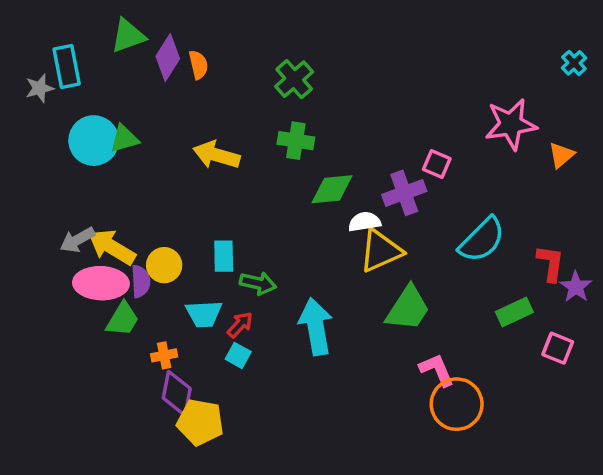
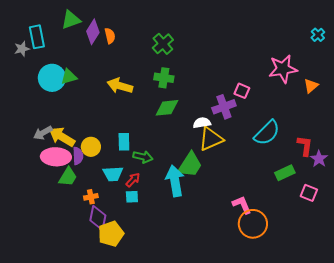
green diamond: (332, 189) -> (167, 108), moved
green trapezoid: (408, 308) -> (190, 165), moved
cyan square: (238, 355) -> (132, 197), turned -32
yellow pentagon: (200, 422) -> (111, 234), turned -30

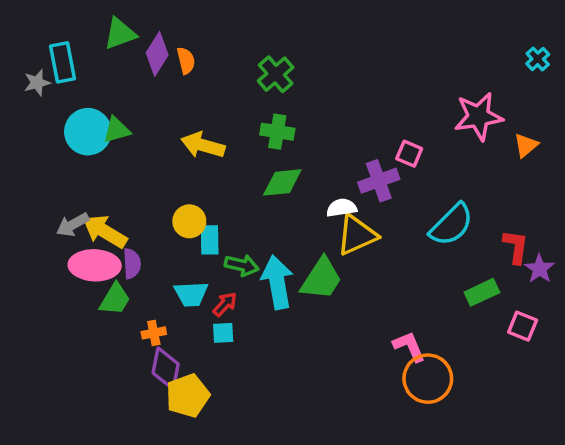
yellow circle: (91, 147) -> (189, 221), moved
cyan arrow: (175, 181) -> (277, 282), moved

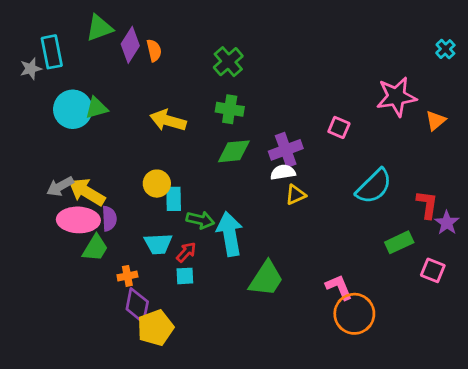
purple cross: (379, 181) -> (286, 150), moved
yellow triangle: (357, 235) -> (296, 195), size x0.6
green trapezoid: (321, 279) -> (266, 279), moved

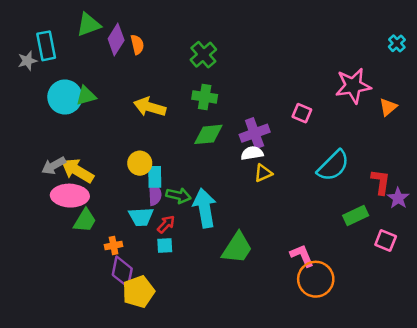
purple semicircle: (109, 219) -> (155, 194), moved

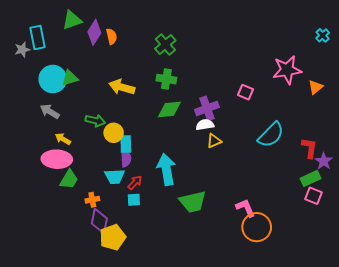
gray arrow: (54, 166) -> (50, 111), moved, turned 60
yellow arrow: (77, 171) -> (63, 139), size x0.6
green arrow: (178, 196) -> (95, 121), moved
green rectangle: (356, 216) -> (310, 178), moved
green trapezoid: (237, 248) -> (193, 202), turned 44

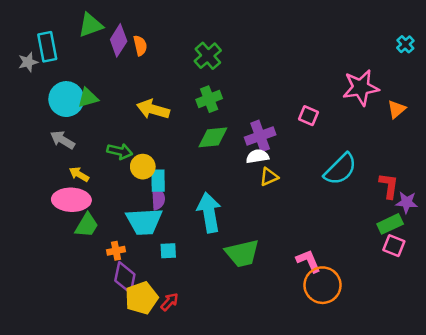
green cross: (166, 79) -> (209, 99), turned -30
purple star: (324, 161) -> (407, 202), turned -30
cyan trapezoid: (115, 176) -> (144, 221), size x1.4
red arrow: (135, 183) -> (170, 302), moved

